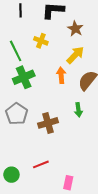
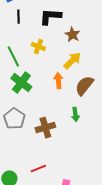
green cross: (24, 77) -> (21, 83), turned -30

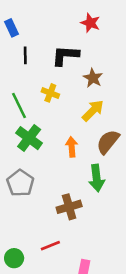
orange arrow: (58, 81) -> (72, 147), moved
green arrow: (75, 115) -> (97, 178), size x1.5
brown cross: (45, 128) -> (69, 207), moved

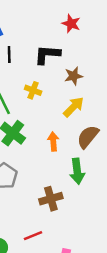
brown star: (93, 78) -> (74, 76), turned 30

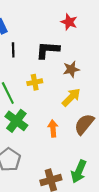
yellow cross: (33, 90) -> (35, 82), turned -32
green arrow: (77, 171) -> (79, 171), moved, turned 30

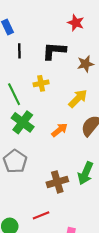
brown star: (71, 69) -> (85, 64), moved
orange arrow: (53, 128) -> (60, 130), turned 56

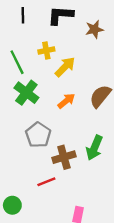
yellow arrow: (78, 99) -> (65, 67), moved
gray pentagon: (15, 161) -> (38, 135), moved
red line: (41, 215) -> (46, 182), moved

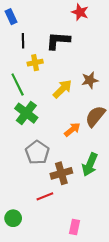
brown star: (94, 29) -> (90, 80), moved
yellow cross: (46, 50) -> (35, 63), moved
orange arrow: (66, 101) -> (72, 129), moved

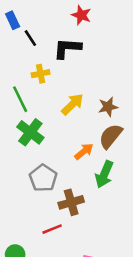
red star: (80, 12) -> (81, 15), moved
black line: (23, 41) -> (30, 38), moved, turned -32
brown star: (90, 80) -> (108, 107), moved
green arrow: (90, 165) -> (104, 174), moved

